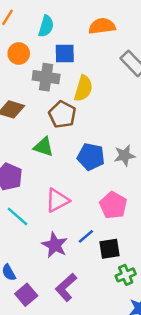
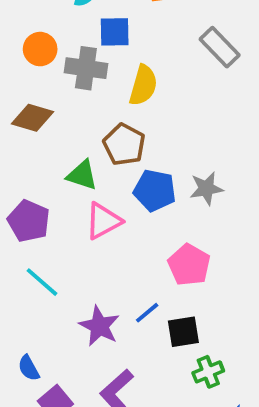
orange circle: (19, 53) -> (40, 49), moved
brown pentagon: (62, 114) -> (124, 145), moved
pink triangle: (57, 200) -> (103, 221), moved

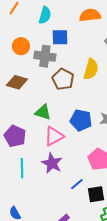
yellow semicircle: (143, 85) -> (91, 69), moved
brown pentagon: (124, 145) -> (63, 79), moved
cyan line: (42, 282) -> (22, 168), turned 48
purple star: (99, 326) -> (52, 163), moved

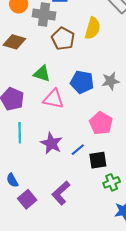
pink triangle: (54, 136) -> (53, 99), turned 40
purple star: (52, 163) -> (51, 143), moved

